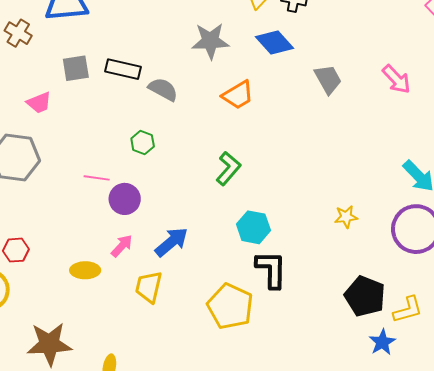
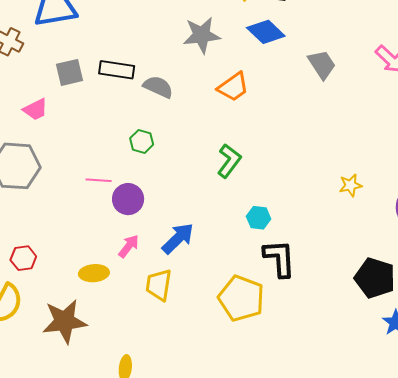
yellow star: (346, 217) -> (351, 185), moved
cyan hexagon: (253, 227) -> (259, 218), size x0.7
brown star: (49, 344) -> (65, 321), moved

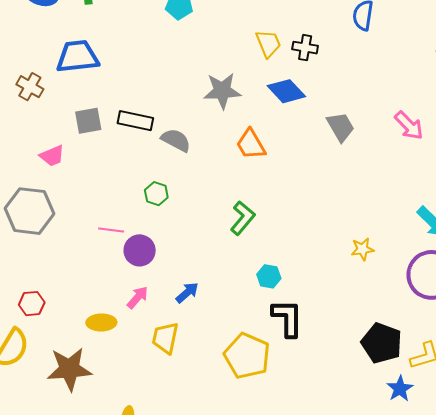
orange trapezoid: (233, 87) -> (251, 144), turned 92
blue arrow: (178, 238) -> (187, 293), size x0.7

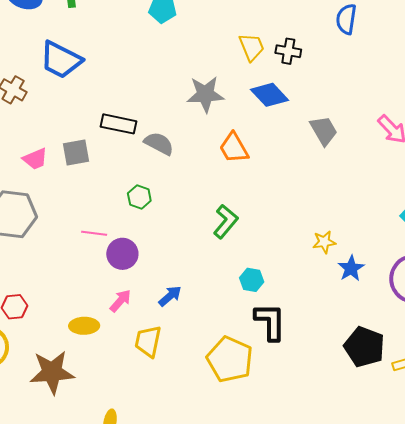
blue trapezoid: (78, 57) -> (61, 60), turned -147
gray square: (88, 121) -> (76, 152), moved
yellow star: (362, 249) -> (324, 242), moved
blue star: (400, 389) -> (351, 268), moved

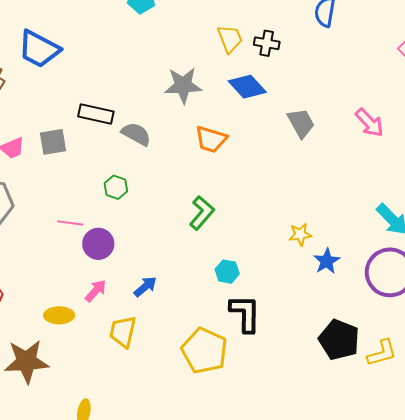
orange trapezoid: (234, 148) -> (211, 139), turned -44

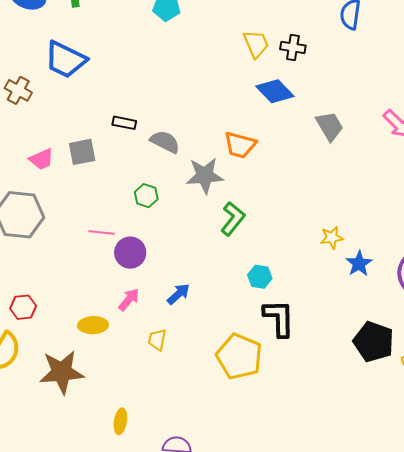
gray star: (183, 85) -> (205, 176), moved
black rectangle: (96, 114) -> (124, 123), size x0.7
yellow trapezoid: (123, 332) -> (157, 340), size x0.7

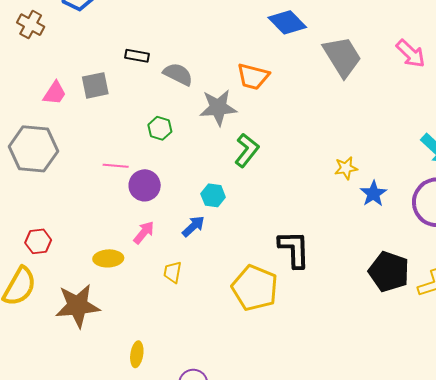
gray trapezoid: (329, 126) -> (342, 57), size x1.4
pink trapezoid: (41, 159) -> (55, 93), turned -32
cyan hexagon: (260, 277) -> (213, 195), moved

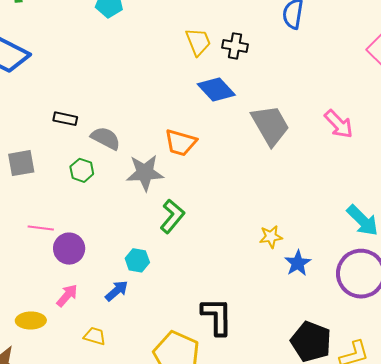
gray square: (95, 85) -> (21, 163), moved
green hexagon: (160, 128) -> (82, 170), moved
yellow trapezoid: (173, 272) -> (95, 336), turned 95

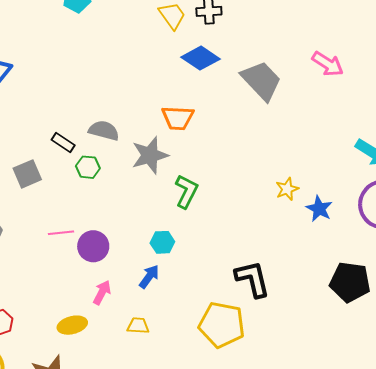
black rectangle: (65, 119) -> (63, 142), moved, turned 35

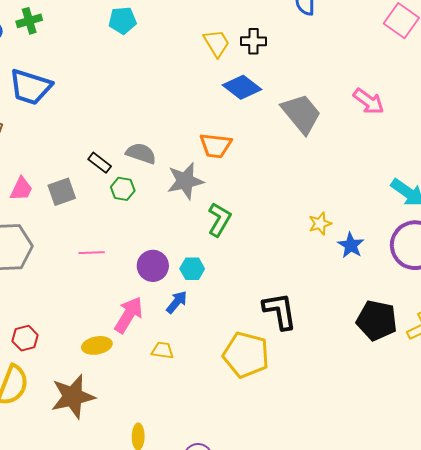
purple circle: (93, 246) -> (153, 266), moved
pink arrow: (102, 292) -> (129, 315), size x1.5

